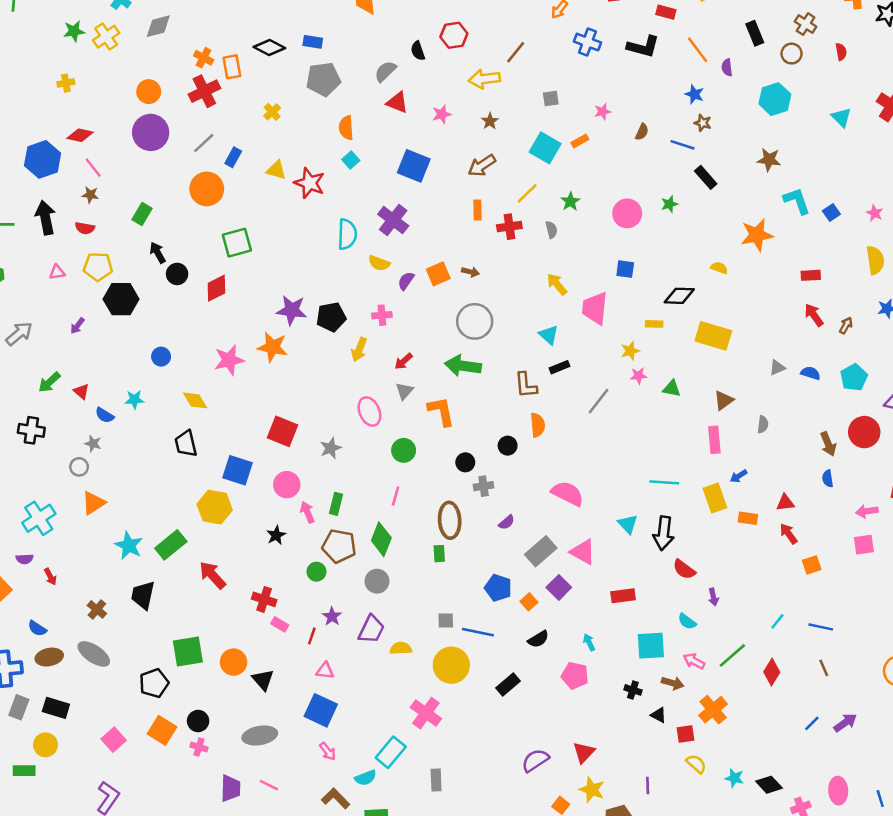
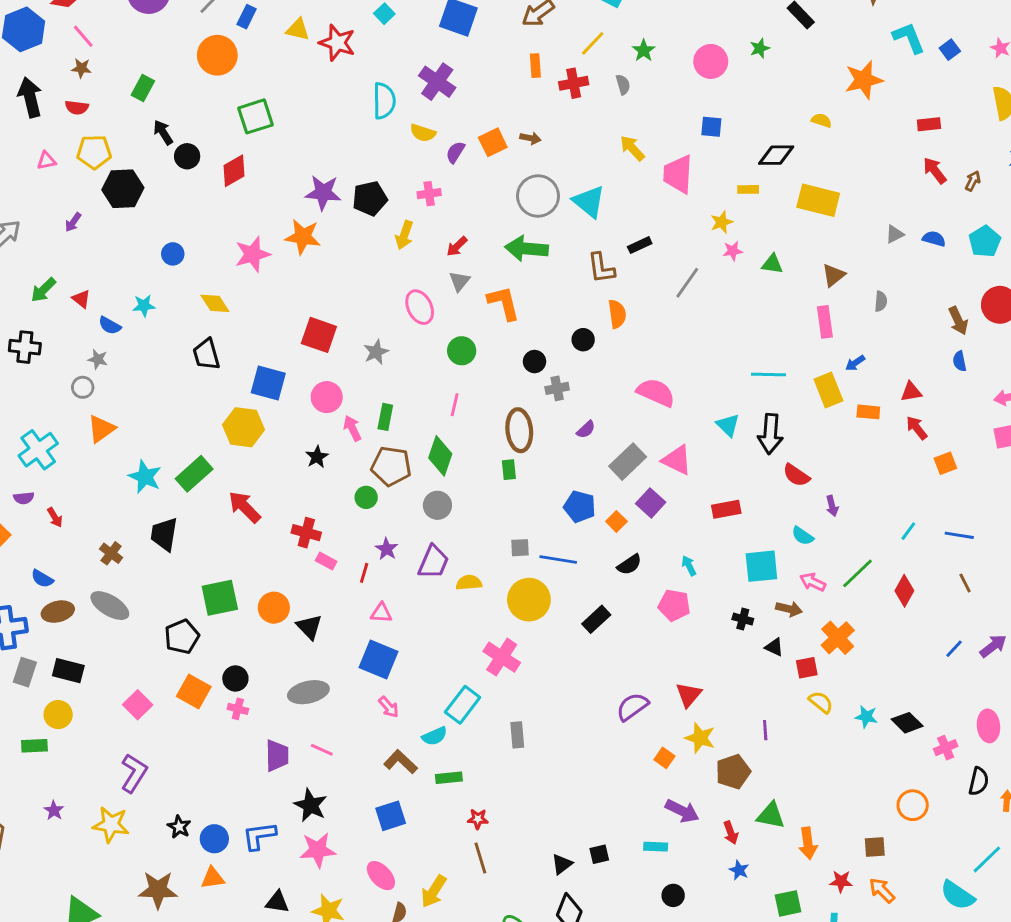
cyan triangle: (549, 335) -> (589, 202), moved, size x1.4

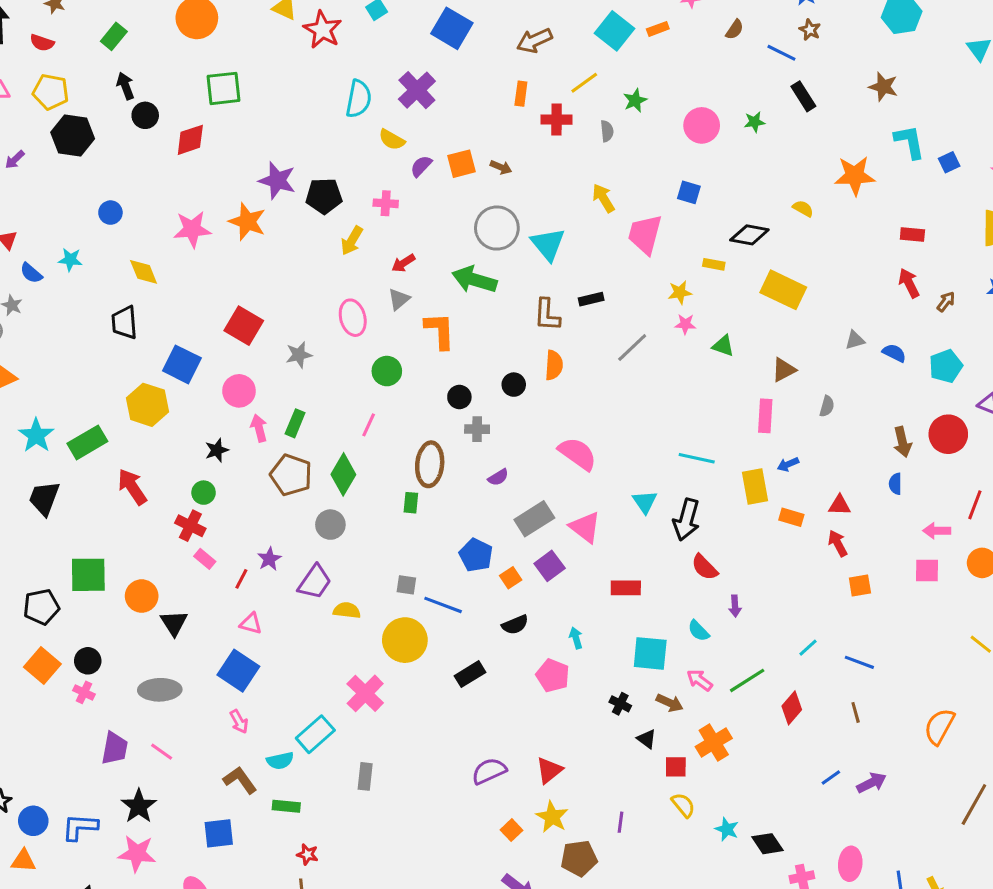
green circle: (366, 497) -> (204, 493), moved

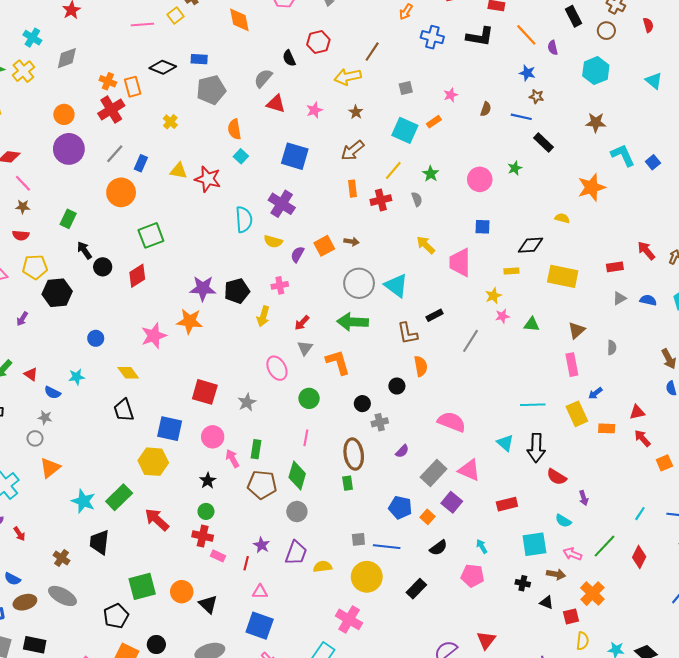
red rectangle: (912, 235) -> (615, 267), moved
yellow semicircle: (683, 805) -> (582, 641), turned 60

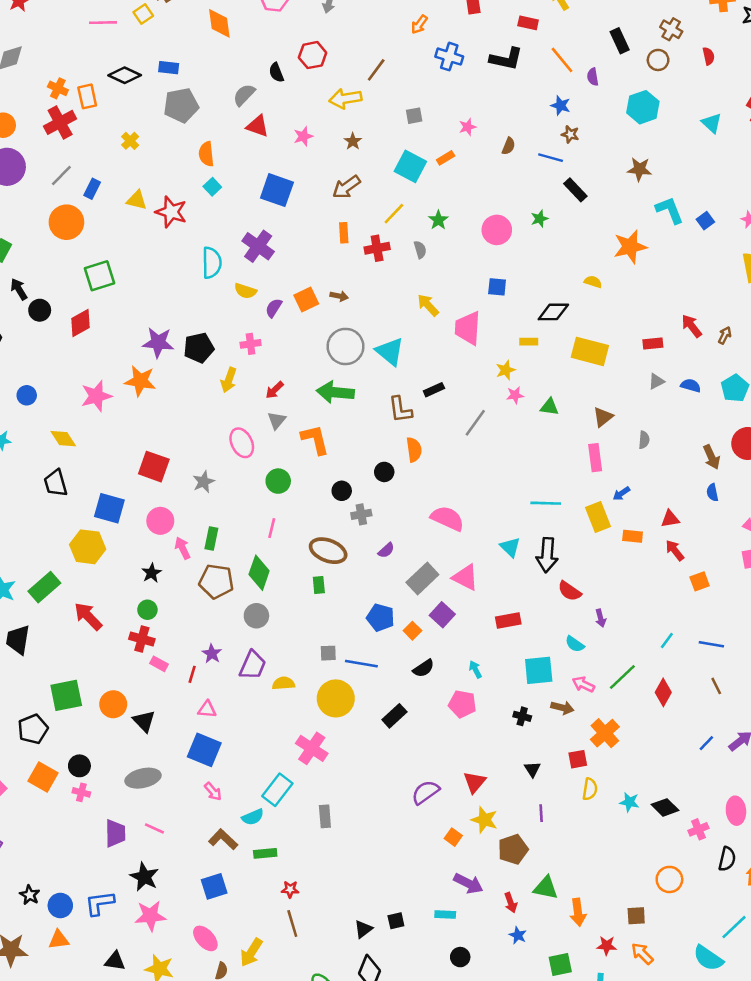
brown ellipse: (354, 454) -> (328, 551), turned -64
black triangle: (547, 603) -> (532, 769), moved, turned 32

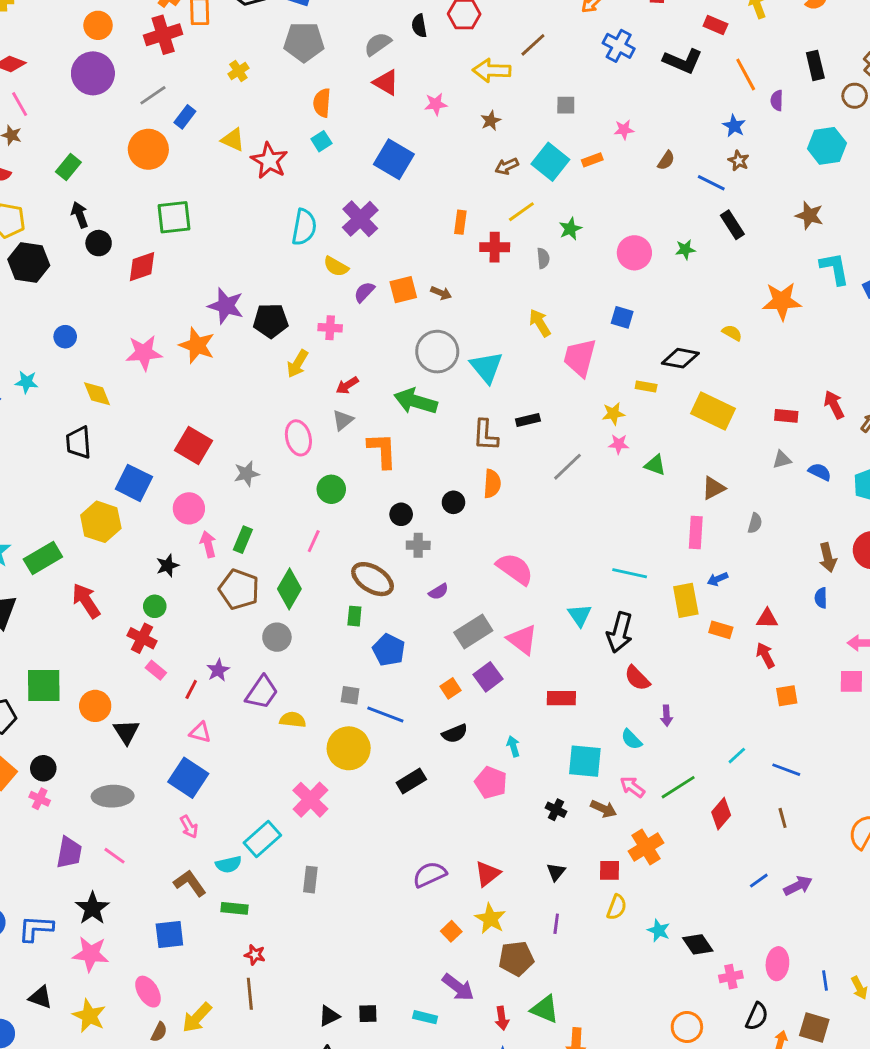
brown arrow: (346, 187) -> (507, 166), moved, size x0.7
blue pentagon: (380, 618) -> (389, 650), moved

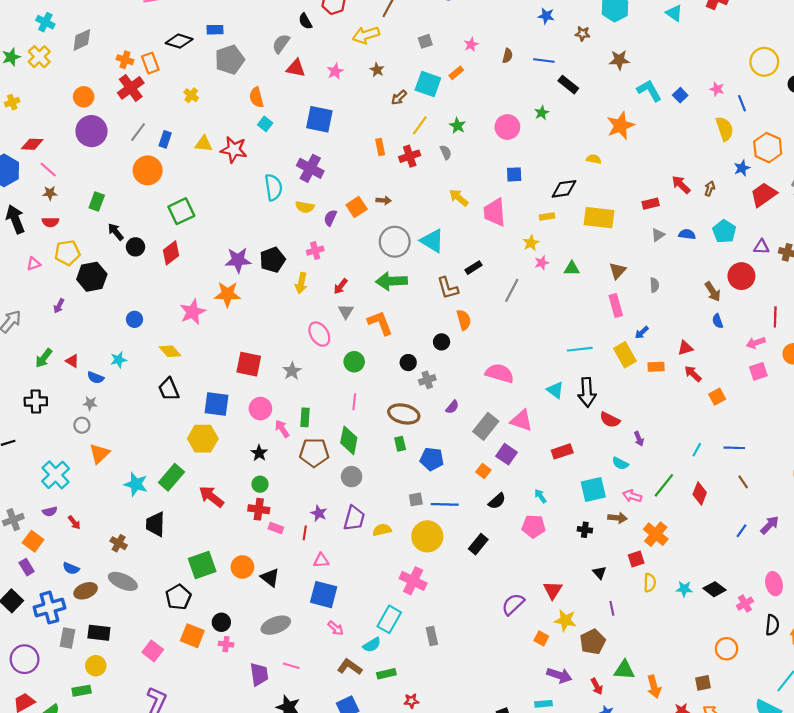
brown star: (739, 161) -> (583, 34), moved

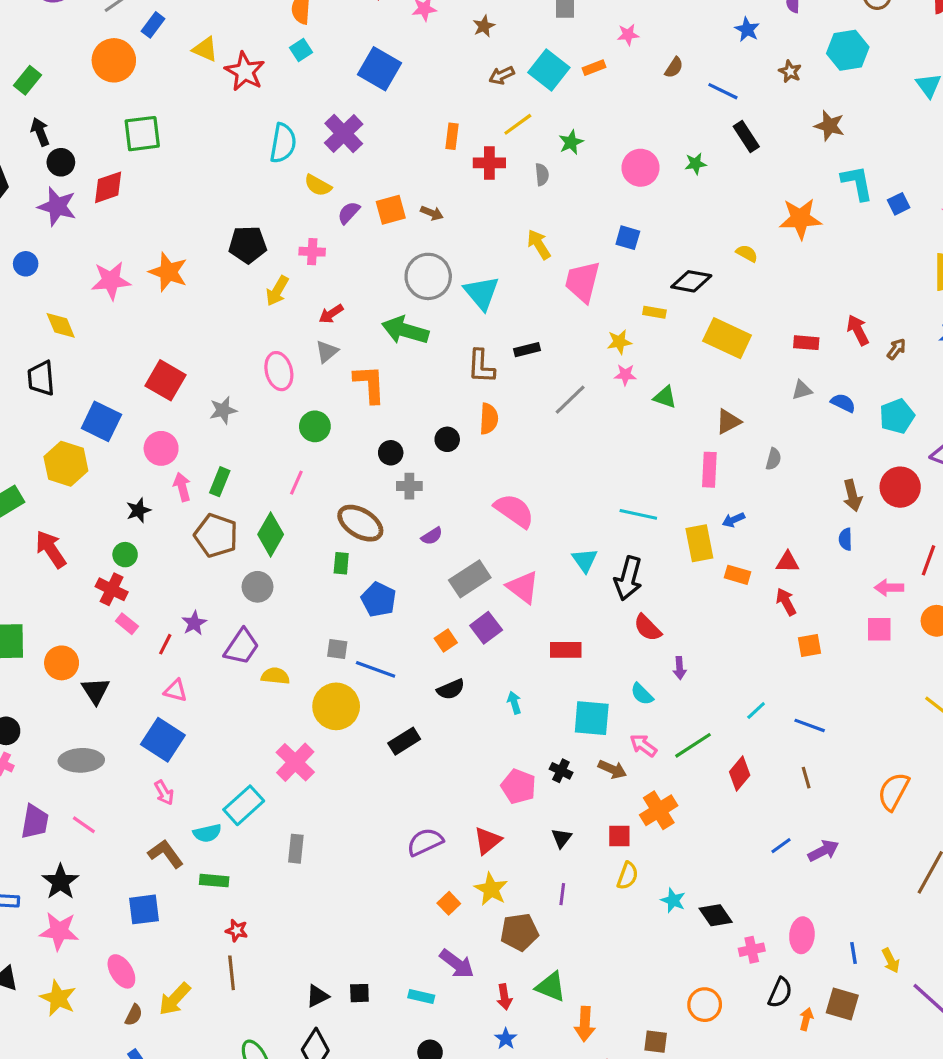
purple star: (238, 260) -> (57, 206), moved
pink pentagon: (534, 526) -> (519, 786), moved

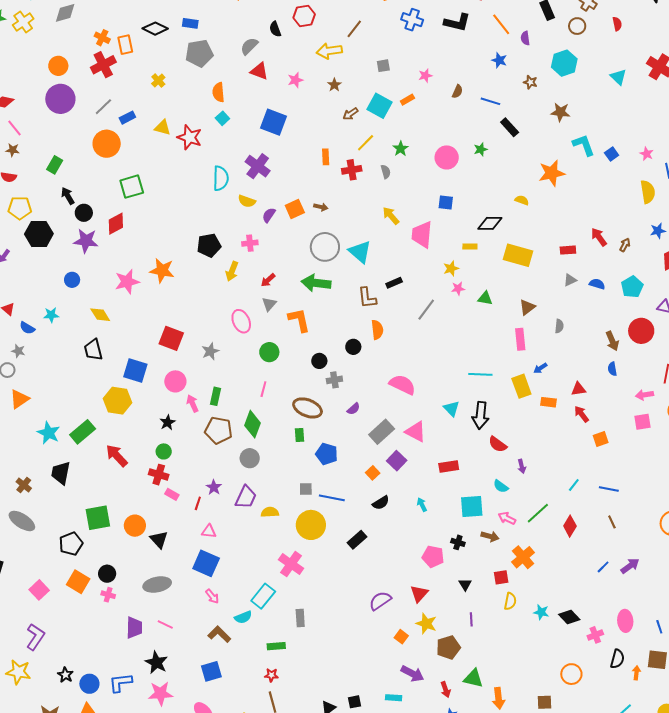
blue rectangle: (153, 25) -> (127, 118), turned 35
green rectangle: (214, 881) -> (276, 646), moved

